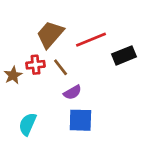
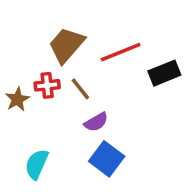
blue square: (80, 120) -> (107, 159), turned 35

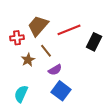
black rectangle: (164, 73) -> (94, 42), turned -42
red cross: (47, 85) -> (17, 38), moved
brown star: (17, 99) -> (28, 60), moved

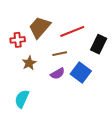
brown line: (46, 51) -> (60, 54), moved, turned -64
blue square: (61, 91) -> (81, 73), moved

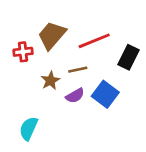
brown star: (29, 63) -> (50, 81), moved

